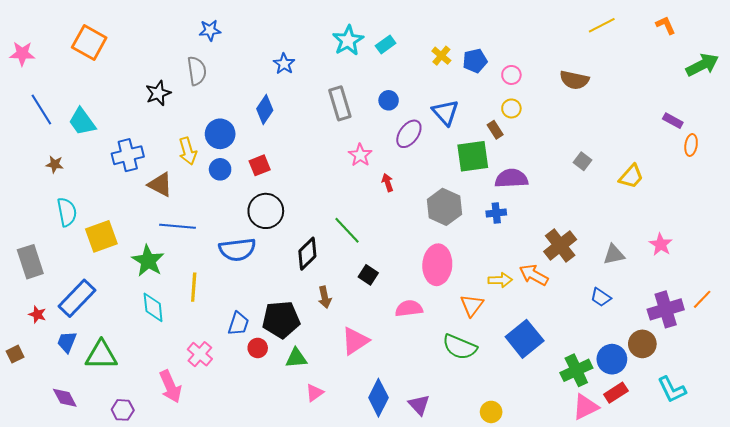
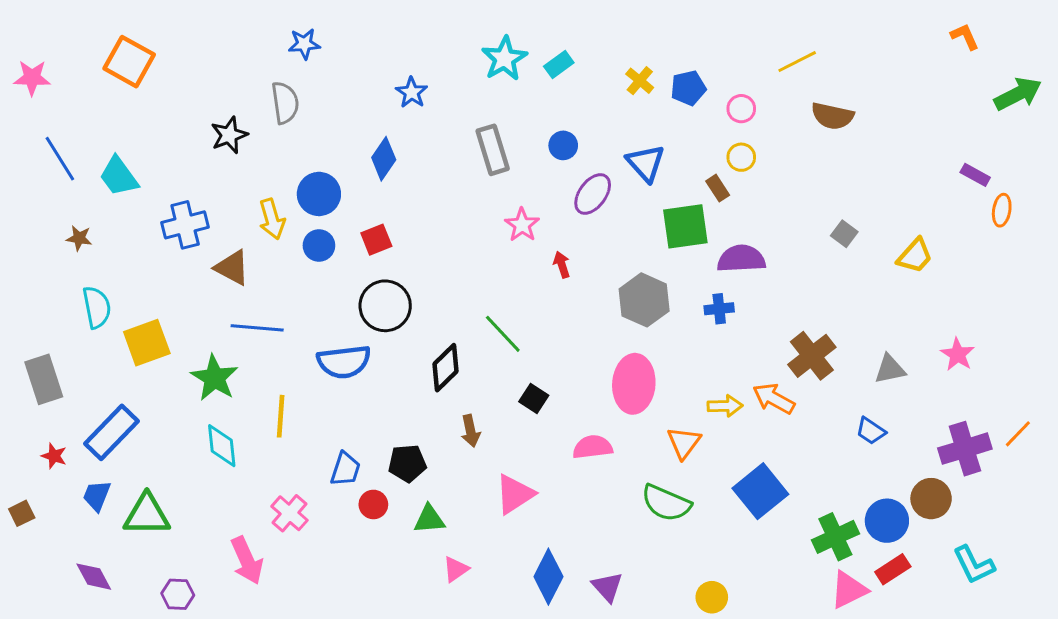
yellow line: (602, 25) -> (797, 62), moved
black pentagon: (281, 320) -> (407, 463), size x0.7

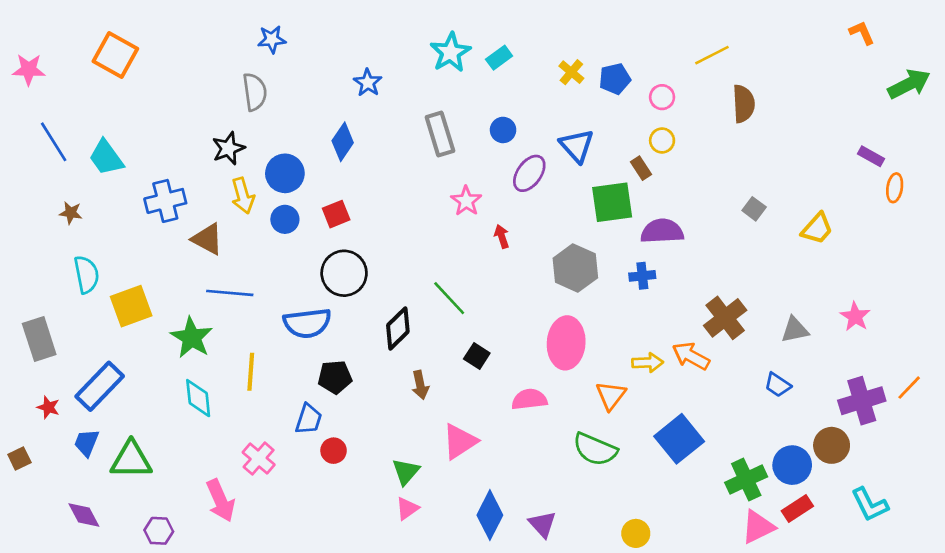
brown semicircle: (832, 116) -> (744, 104), turned -105
black star: (229, 135) -> (228, 148), moved
black pentagon: (407, 463) -> (335, 377), moved
green triangle: (429, 519) -> (406, 472), moved, turned -44

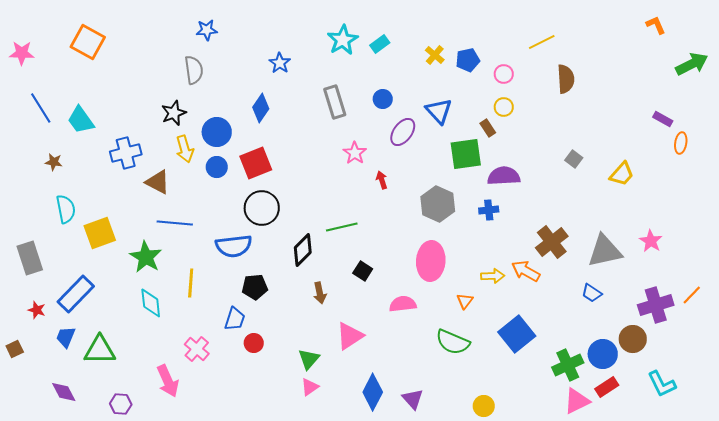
red square: (336, 214) -> (256, 163), size x1.5
green line: (449, 298) -> (342, 227), turned -60
gray triangle: (795, 330) -> (605, 251), size x1.6
orange triangle: (611, 395) -> (465, 301), size x0.7

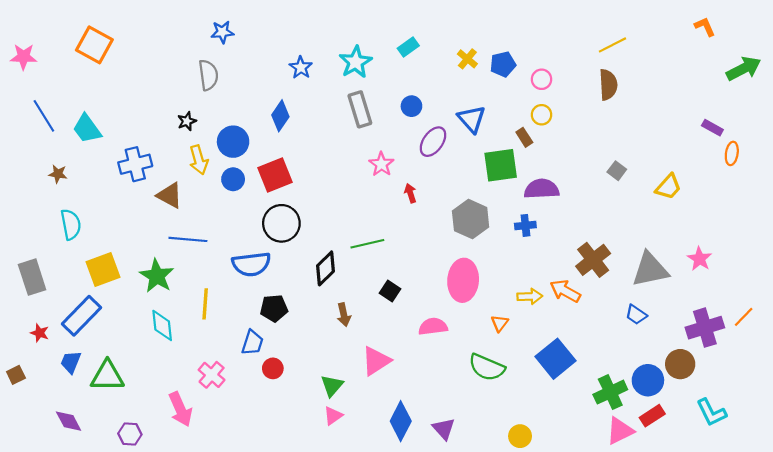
cyan star: (343, 40) -> (356, 62), moved
yellow line: (542, 42) -> (612, 45), moved
black star: (174, 113) -> (187, 121), size x0.7
yellow square: (100, 233) -> (103, 270), moved

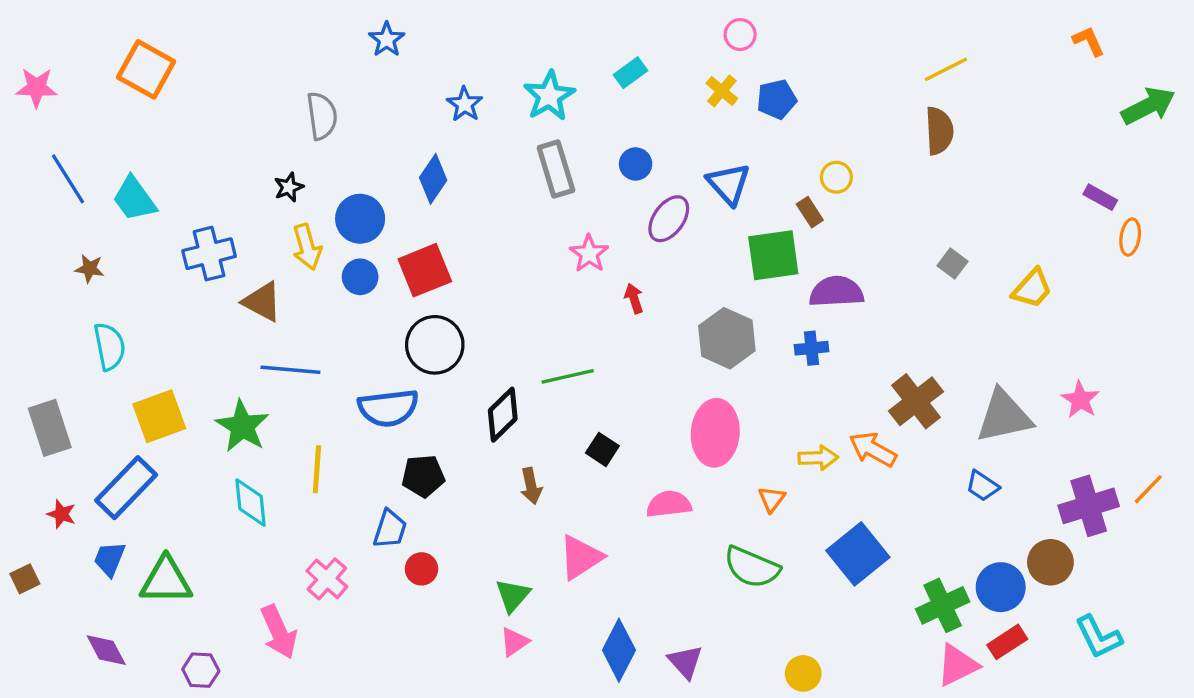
blue star: (222, 32) -> (387, 40), moved, turned -30
pink circle: (542, 79) -> (740, 35), moved

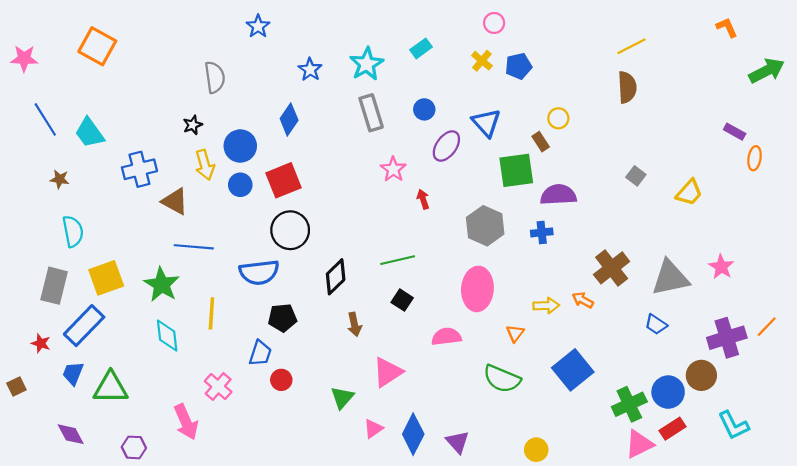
green line: (568, 376) -> (398, 260), moved
gray rectangle: (50, 428) -> (54, 286), moved, turned 32
orange arrow: (873, 449) -> (583, 300), size x0.7
pink triangle: (514, 642) -> (373, 429), moved

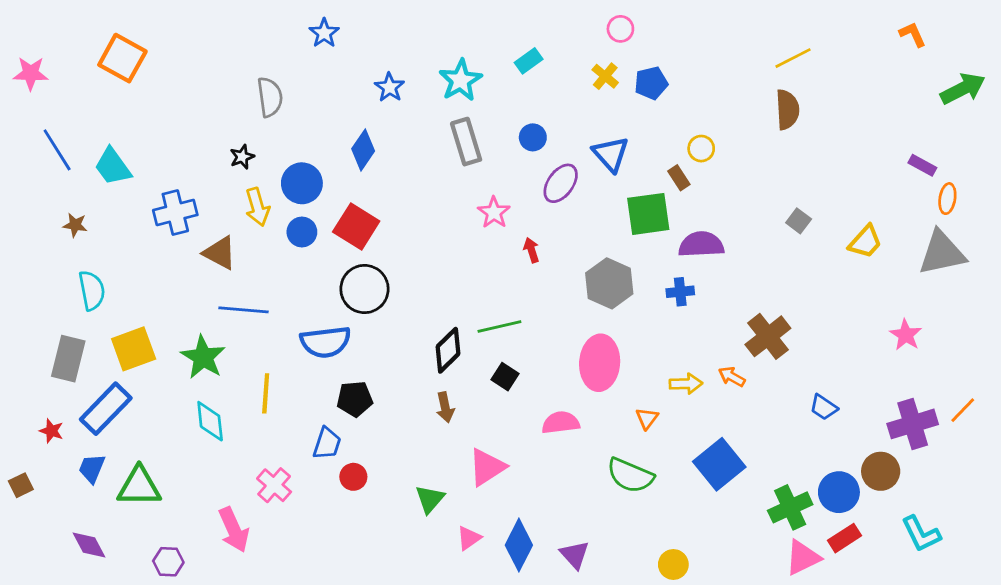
red square: (284, 180) -> (356, 226), turned -36
black diamond: (336, 277) -> (448, 350), moved
gray triangle: (670, 278) -> (942, 253), moved

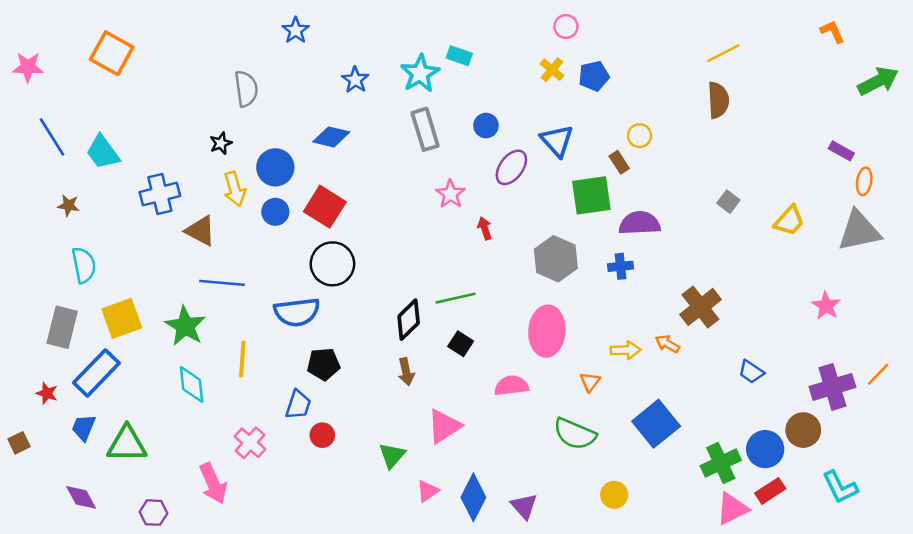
cyan rectangle: (529, 61) -> (459, 56), moved, turned 55
blue diamond: (363, 150) -> (331, 137), turned 69
yellow circle: (673, 564) -> (614, 495), moved

